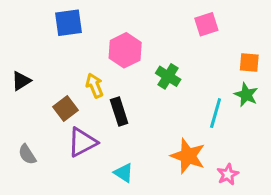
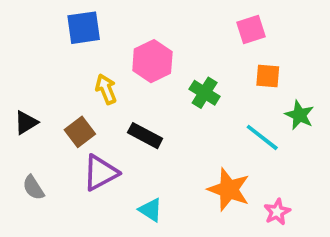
orange square: (249, 63) -> (268, 76), moved
black triangle: (21, 81) -> (26, 123), moved
yellow arrow: (95, 86) -> (106, 89), moved
black rectangle: (119, 112) -> (145, 136), turned -44
cyan line: (216, 113) -> (262, 137), turned -68

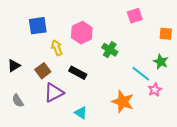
blue square: (84, 28) -> (38, 26), moved
orange square: (268, 76) -> (166, 34), moved
pink star: (277, 212) -> (155, 90), moved

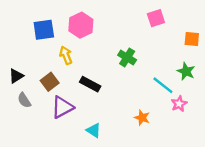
pink hexagon: (82, 33) -> (81, 25), moved
gray semicircle: (18, 101) -> (24, 100), moved
orange star: (123, 102) -> (142, 118), size x0.6

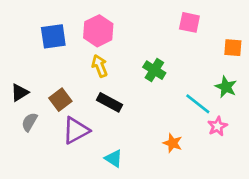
pink square: (156, 18) -> (189, 22), turned 30
yellow arrow: (66, 55) -> (100, 66), moved
gray semicircle: (24, 100) -> (29, 122), turned 63

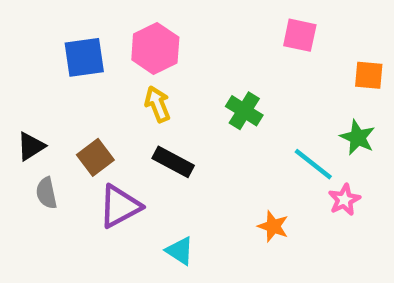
gray semicircle: (29, 122) -> (46, 193), turned -42

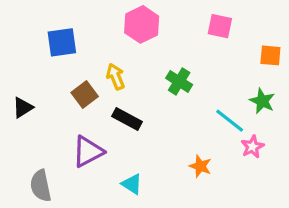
pink hexagon: (155, 49) -> (142, 24), moved
brown square: (95, 157) -> (85, 95), moved
gray semicircle: (46, 193) -> (41, 186), moved, size x1.4

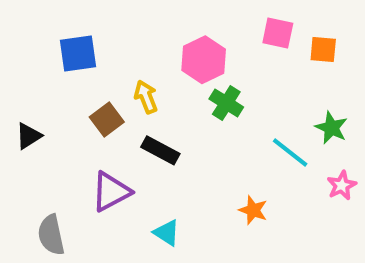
pink hexagon: (142, 24) -> (204, 60), moved
orange square: (270, 55) -> (323, 49), moved
pink star: (252, 147) -> (342, 185), moved

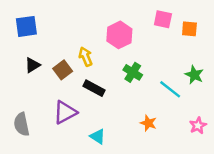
blue square: (78, 54) -> (26, 26), moved
green cross: (226, 103) -> (133, 72), moved
black triangle: (29, 136) -> (32, 65), moved
pink star: (342, 185) -> (198, 126), moved
gray semicircle: (51, 235) -> (22, 124), moved

